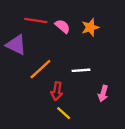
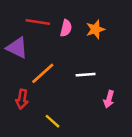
pink semicircle: (62, 26) -> (66, 28), turned 63
red arrow: (57, 91) -> (22, 99), moved
yellow line: (64, 113) -> (53, 121), moved

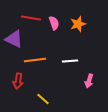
pink semicircle: (66, 28) -> (54, 23), turned -32
orange line: (43, 73) -> (35, 60), turned 35

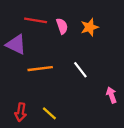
white line: (70, 61) -> (80, 70), turned 56
red arrow: (18, 81) -> (21, 112), moved
pink arrow: (89, 81) -> (111, 95), moved, turned 144

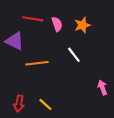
white line: (80, 70) -> (74, 55), moved

